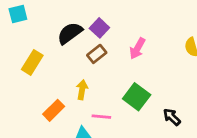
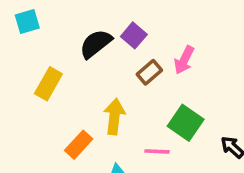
brown rectangle: (97, 54) -> (149, 72), moved
yellow arrow: (82, 90) -> (114, 117), size x1.4
pink line: (101, 117) -> (157, 151), moved

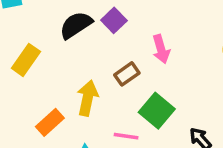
pink arrow: (184, 60) -> (161, 49), turned -48
brown rectangle: (149, 72) -> (127, 74), moved

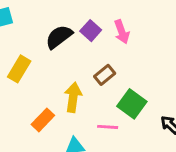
pink arrow: (161, 49) -> (122, 32), moved

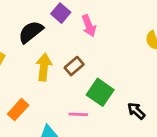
purple square: (91, 31) -> (61, 13), moved
yellow arrow: (73, 97) -> (44, 67), moved

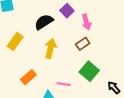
brown rectangle: (74, 66) -> (83, 44), moved
pink line: (78, 114) -> (64, 84), moved

